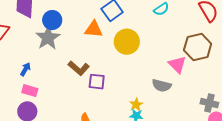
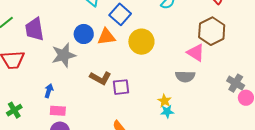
blue circle: (52, 20) -> (84, 34), moved
gray star: (48, 38) -> (64, 55), turned 30
gray cross: (209, 103) -> (236, 83), turned 30

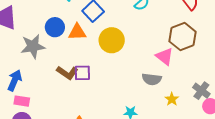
purple square: (121, 87) -> (82, 73), moved
blue arrow: (49, 91) -> (15, 80), size x1.5
yellow star: (164, 101) -> (172, 99), moved

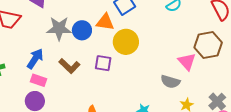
blue circle: (55, 27) -> (82, 30), moved
yellow circle: (112, 40) -> (126, 42), moved
brown L-shape: (67, 73) -> (69, 66), moved

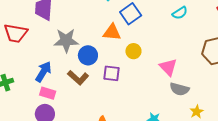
blue circle: (82, 30) -> (88, 55), moved
yellow circle: (126, 42) -> (133, 51), size x0.6
pink triangle: (187, 62) -> (168, 67), moved

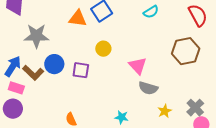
orange triangle: (112, 32) -> (78, 18), moved
blue circle: (88, 55) -> (54, 64), moved
brown L-shape: (78, 78) -> (33, 73), moved

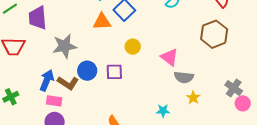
yellow star: (165, 111) -> (193, 98), moved

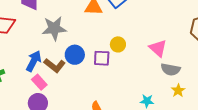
yellow circle: (133, 47) -> (118, 44), moved
pink rectangle: (54, 101) -> (39, 82), turned 35

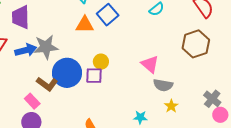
yellow circle: (118, 44) -> (101, 62), moved
blue circle: (75, 55) -> (67, 73), size x1.5
blue arrow: (34, 61) -> (26, 50), moved, turned 50

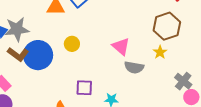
purple square: (94, 76) -> (84, 88), moved
brown L-shape: (47, 84) -> (18, 54), moved
yellow star: (171, 106) -> (160, 52), moved

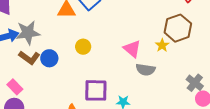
yellow star: (160, 52) -> (162, 45), moved
blue circle: (38, 55) -> (49, 58), size x0.6
purple square: (84, 88) -> (96, 90), size x1.4

